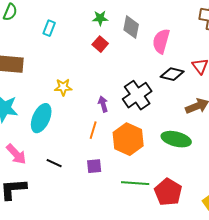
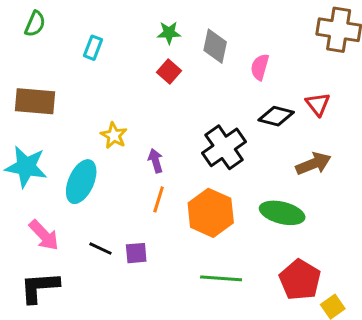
pink semicircle: (161, 41) -> (260, 67), size x0.7
yellow star: (63, 87) -> (114, 135), turned 30
purple arrow: (103, 104) -> (156, 161), moved
purple square: (94, 166) -> (136, 253), moved
red pentagon: (168, 192) -> (300, 280), moved

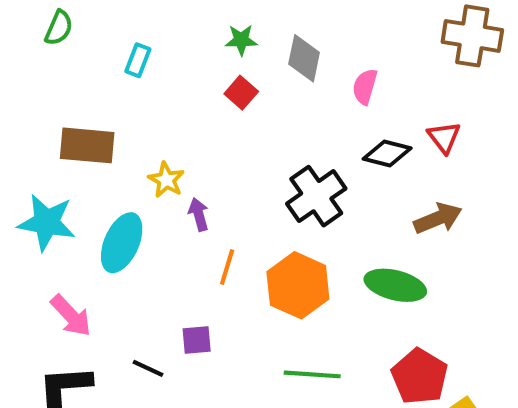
brown rectangle: (35, 101) -> (87, 145), moved
purple arrow: (156, 161) -> (199, 214), moved
black line: (101, 249) -> (148, 368), moved

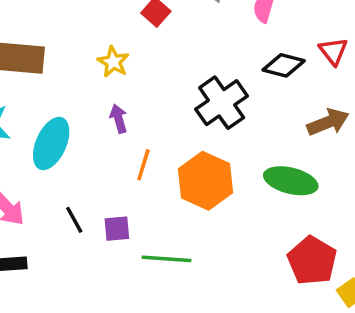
yellow star: (166, 180) -> (113, 62), moved
black line: (148, 368) -> (74, 220), moved, turned 36
green line: (312, 374) -> (167, 259), moved

